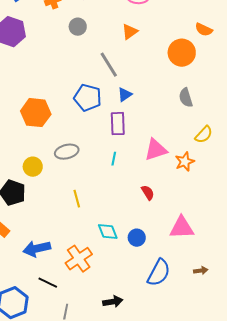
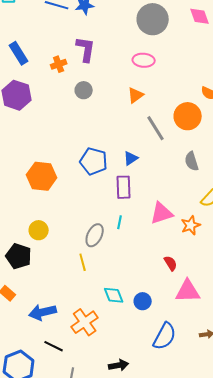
gray line: (109, 65) -> (156, 128), moved
gray ellipse: (67, 152) -> (95, 235), moved, turned -50
red semicircle: (148, 193) -> (171, 263), moved

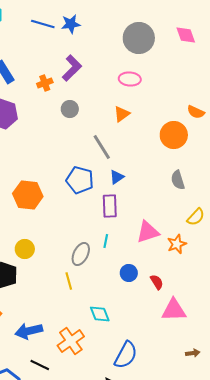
purple L-shape: (86, 49) -> (72, 68), turned 36
gray line: (156, 128) -> (102, 147), moved
blue circle: (143, 301) -> (129, 273), moved
blue semicircle: (165, 336) -> (126, 355), moved

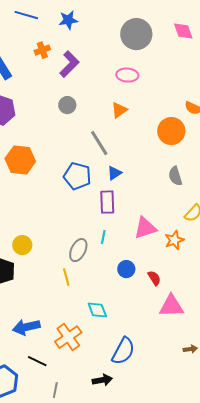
blue line: (43, 24) -> (26, 15), moved
orange cross: (45, 83) -> (42, 50), moved
orange hexagon: (28, 195) -> (20, 160), moved

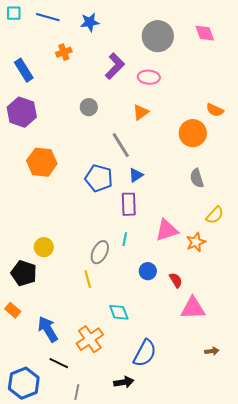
purple L-shape: (69, 64) -> (115, 66), moved
blue arrow: (26, 327) -> (48, 329), turned 72

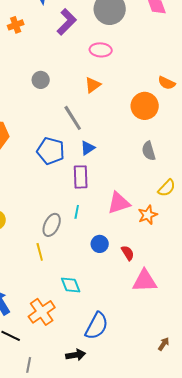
purple L-shape: (115, 66) -> (67, 22), moved
brown arrow: (212, 351) -> (164, 344), moved, turned -48

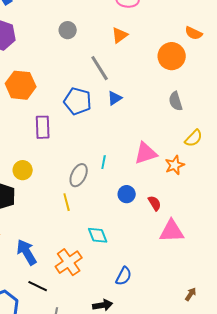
purple rectangle: (81, 177) -> (43, 127), moved
blue semicircle: (97, 326) -> (124, 276), size x0.7

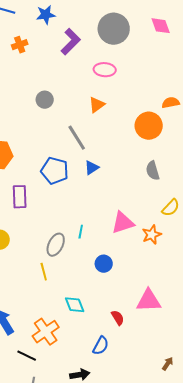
orange semicircle: (194, 33) -> (171, 103), turned 144
red semicircle: (155, 203) -> (118, 318), moved
black line: (38, 286) -> (27, 356), moved

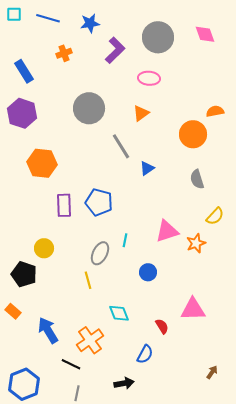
gray circle: (45, 100) -> (89, 108), size x1.8
blue triangle: (92, 168) -> (147, 168), moved
blue pentagon: (55, 171) -> (99, 202), moved

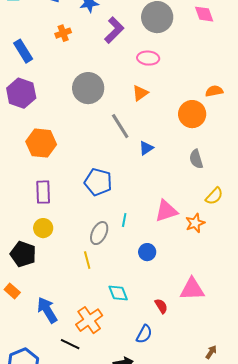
purple rectangle: (64, 205) -> (43, 192), moved

